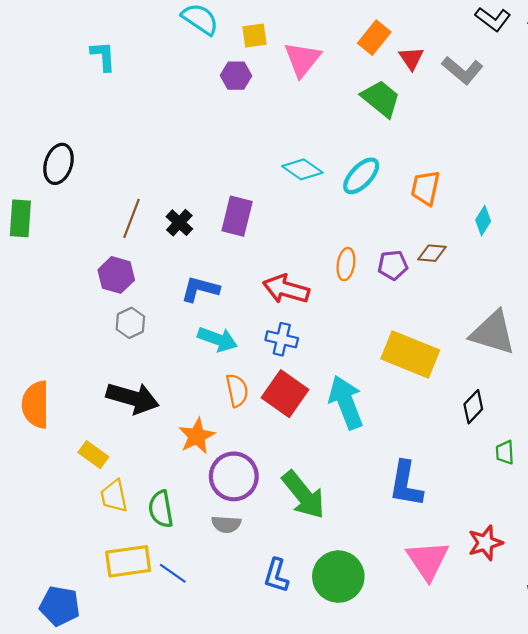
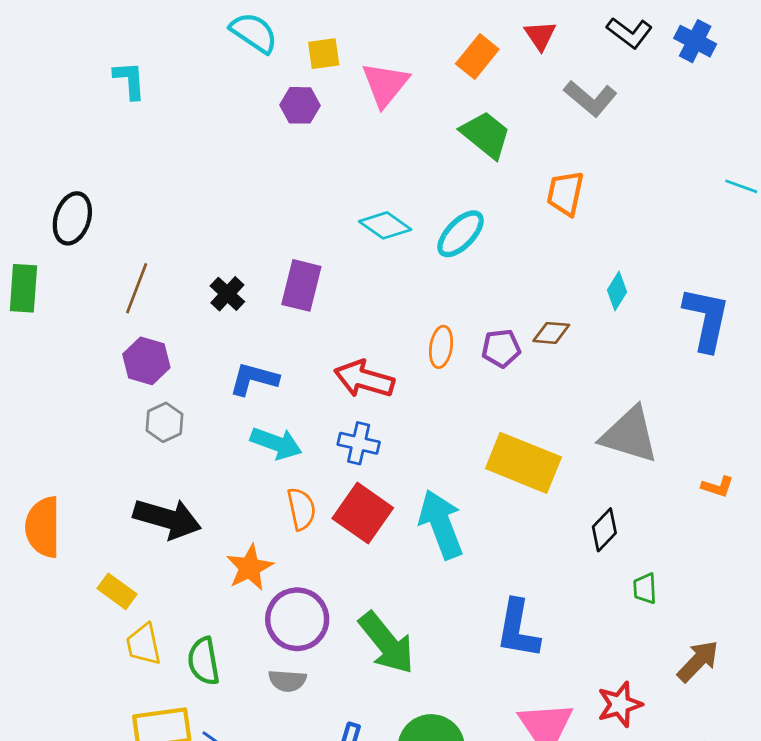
red triangle: (411, 58) -> (540, 35), moved
orange trapezoid: (425, 188) -> (565, 193), moved
brown line: (131, 218) -> (137, 288), moved

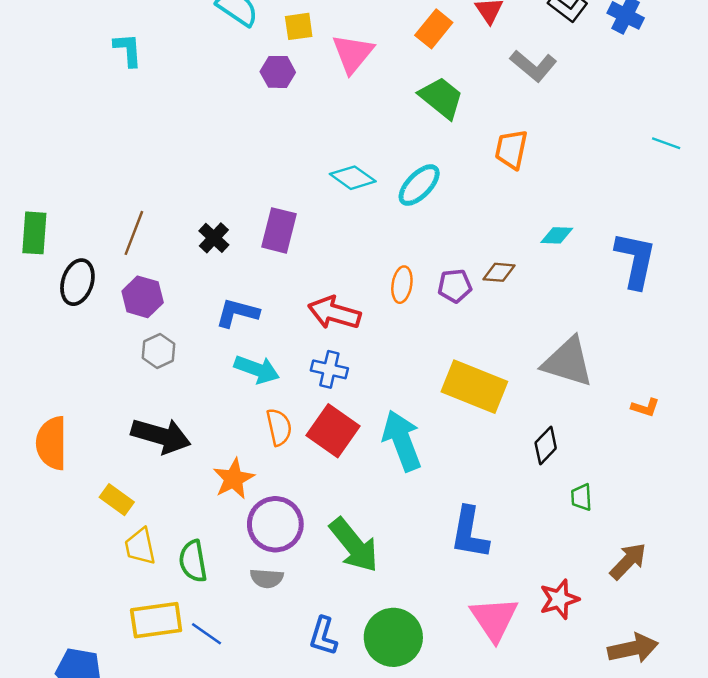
black ellipse: (72, 218) -> (77, 282), moved
cyan diamond: (617, 291) -> (557, 235), turned 60

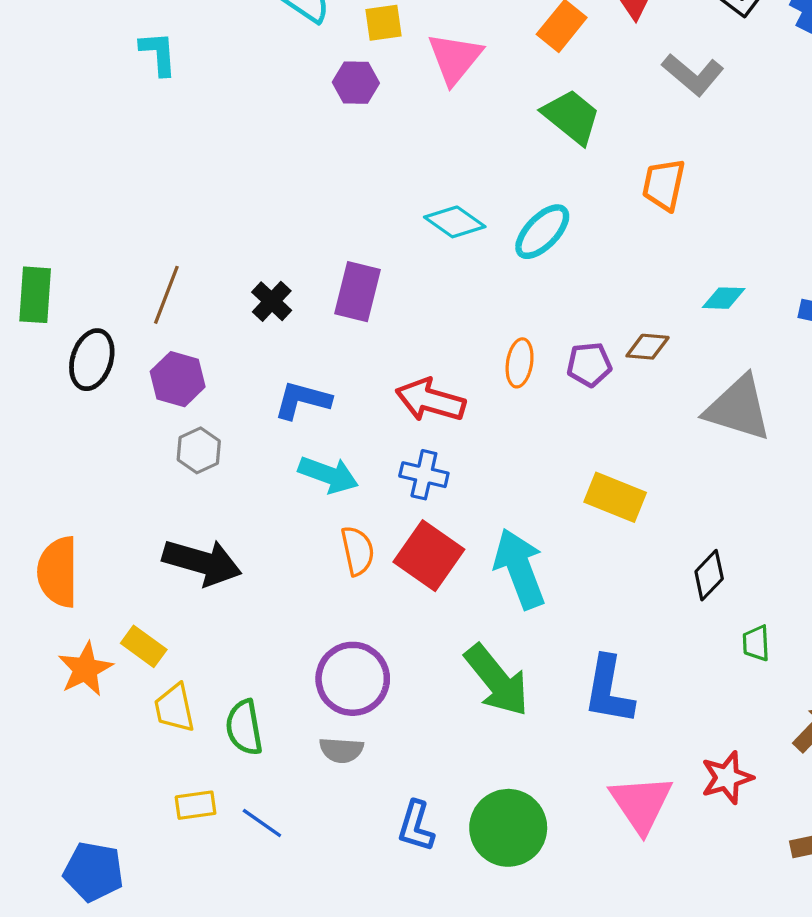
gray triangle: (568, 362) -> (738, 408), moved
yellow rectangle: (474, 387) -> (615, 497), size x0.7
orange star: (234, 479) -> (85, 669), moved
green arrow: (354, 545) -> (497, 680), moved
yellow rectangle: (156, 620) -> (196, 805), size x0.6

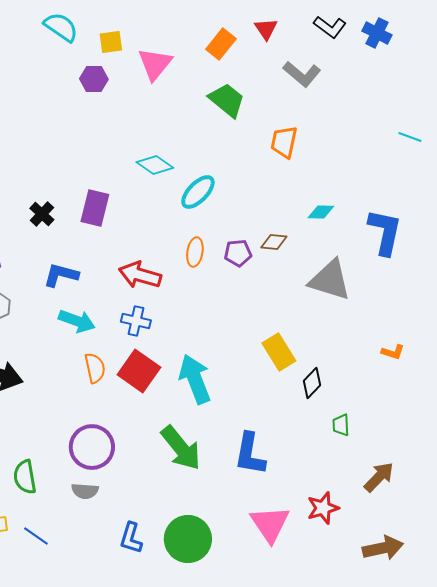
cyan ellipse: (542, 232) -> (198, 192), moved
yellow rectangle: (615, 497) -> (279, 352), moved, turned 36

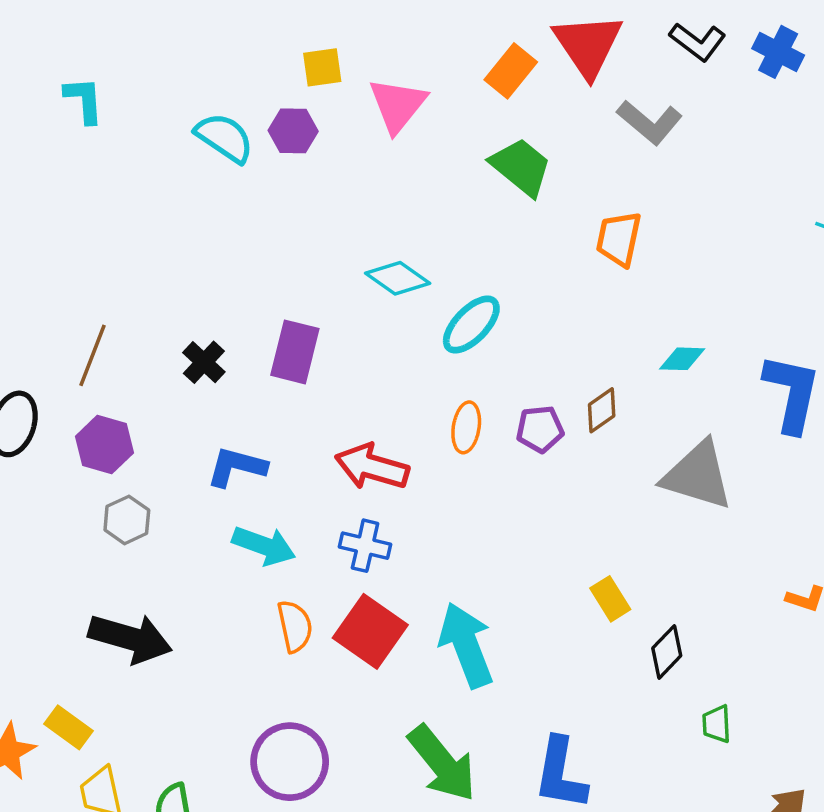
cyan semicircle: (61, 27) -> (225, 138), moved
red triangle: (266, 29) -> (588, 45), size x1.8
brown diamond: (274, 242) -> (602, 410), turned -40
yellow rectangle: (279, 352) -> (610, 599), size x0.7

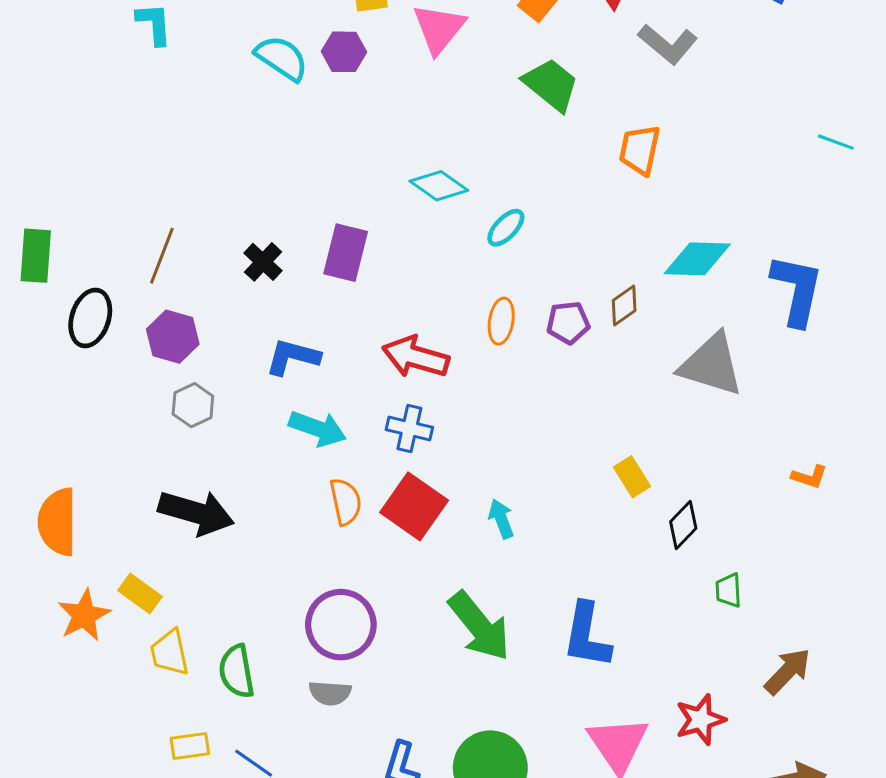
cyan ellipse: (471, 325) -> (506, 228), size x0.7
cyan diamond: (682, 359) -> (697, 259), size x1.6
cyan arrow: (466, 645) -> (501, 519), size x0.5

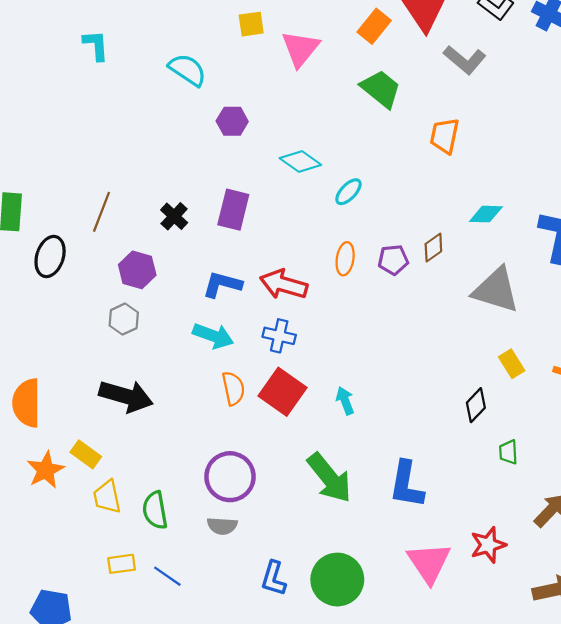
purple hexagon: (344, 52) -> (232, 121), moved
cyan diamond: (697, 259) -> (486, 214), size x0.7
purple hexagon: (173, 337) -> (137, 270), moved
blue L-shape: (293, 357) -> (222, 284), moved
yellow rectangle: (632, 477) -> (512, 364), moved

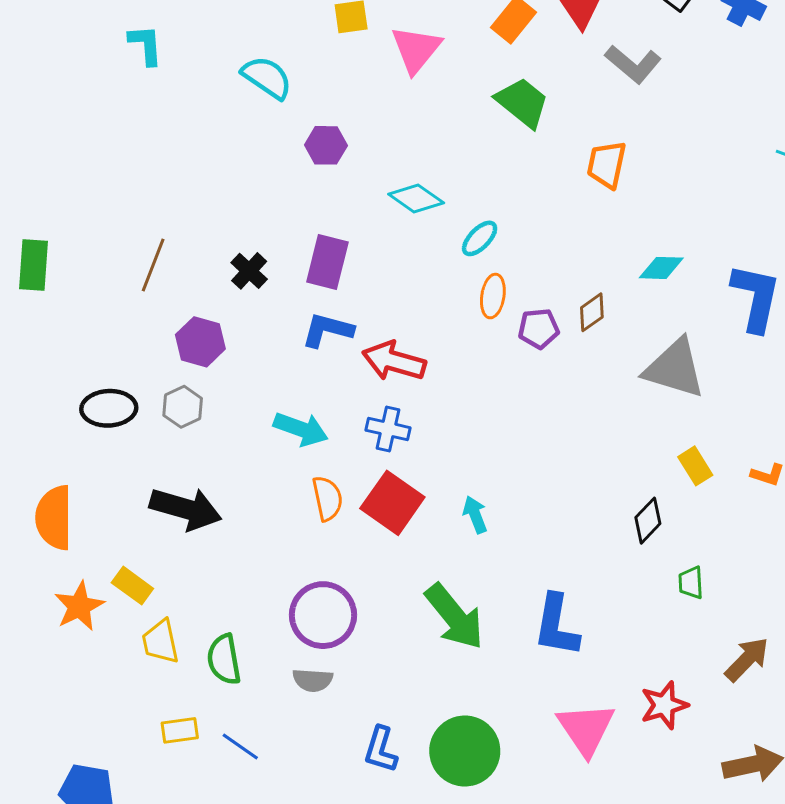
black ellipse: (50, 256) -> (109, 408), moved, turned 69
orange ellipse: (345, 259) -> (493, 296), moved
blue L-shape: (222, 284) -> (327, 330), moved

